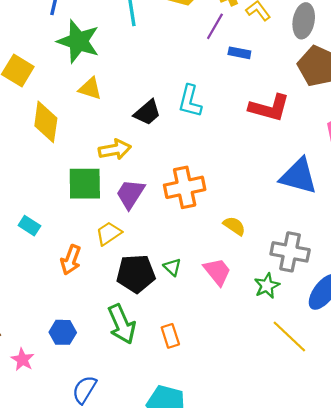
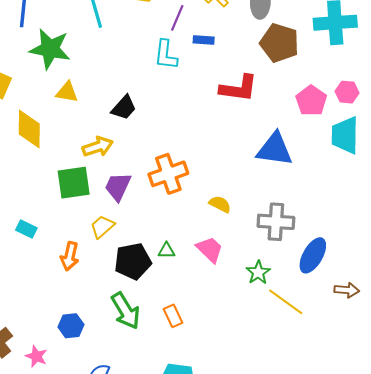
cyan L-shape: (190, 101) -> (166, 55), moved
green triangle: (172, 267) -> (166, 251), turned -36
green star: (267, 286) -> (258, 272), moved

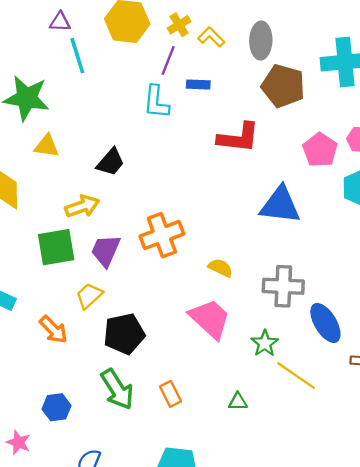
pink trapezoid: (210, 249) -> (210, 319), size x1.4
green triangle: (166, 251) -> (238, 402), moved
blue ellipse: (313, 255) -> (325, 323), turned -60
orange arrow: (70, 256) -> (53, 330), turned -56

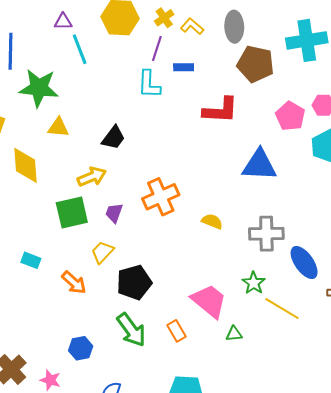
purple trapezoid: (106, 251) -> (114, 213), size x0.7
pink trapezoid: (210, 319) -> (209, 301), moved

